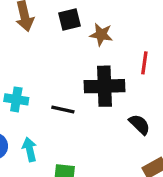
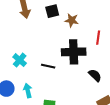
cyan cross: (16, 99) -> (20, 60), turned 32

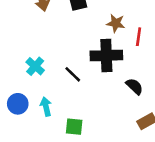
brown star: (72, 20) -> (116, 23), moved
black line: (48, 66) -> (73, 74), turned 32

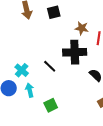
cyan cross: (35, 66) -> (22, 70), moved
green square: (74, 127) -> (51, 105), turned -32

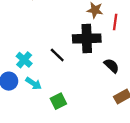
cyan arrow: (30, 90) -> (34, 83), turned 136

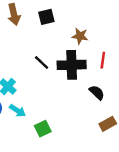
red line: (115, 22) -> (103, 60), moved
black line: (57, 55) -> (42, 63), moved

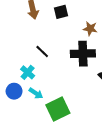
black line: (42, 63) -> (42, 52), moved
green square: (43, 129) -> (58, 109), size x1.6

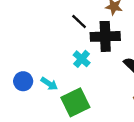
black line: (42, 52) -> (79, 22), moved
cyan cross: (28, 72) -> (82, 59), moved

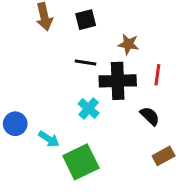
black line: (79, 22) -> (86, 63), turned -35
blue circle: (23, 81) -> (15, 124), moved

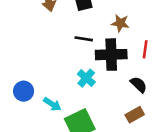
brown rectangle: (164, 156) -> (135, 115), moved

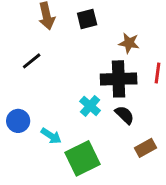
black line: (84, 39) -> (32, 61), moved, turned -48
black semicircle: (139, 85) -> (125, 115), moved

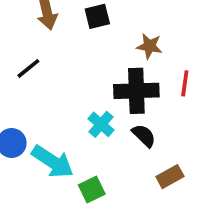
cyan arrow: (51, 136) -> (53, 162), size x1.6
green square: (83, 158) -> (92, 190), size x0.6

